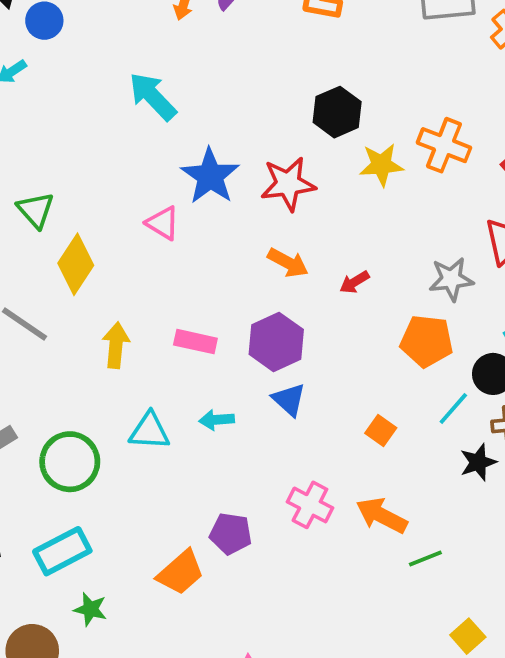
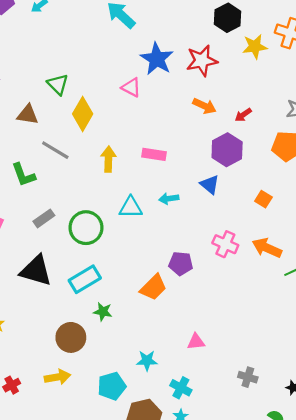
purple hexagon: (276, 342) -> (227, 150), moved

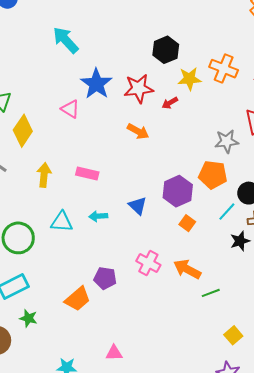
red arrow: (243, 115) -> (170, 103), moved
purple hexagon: (227, 150) -> (178, 191), moved

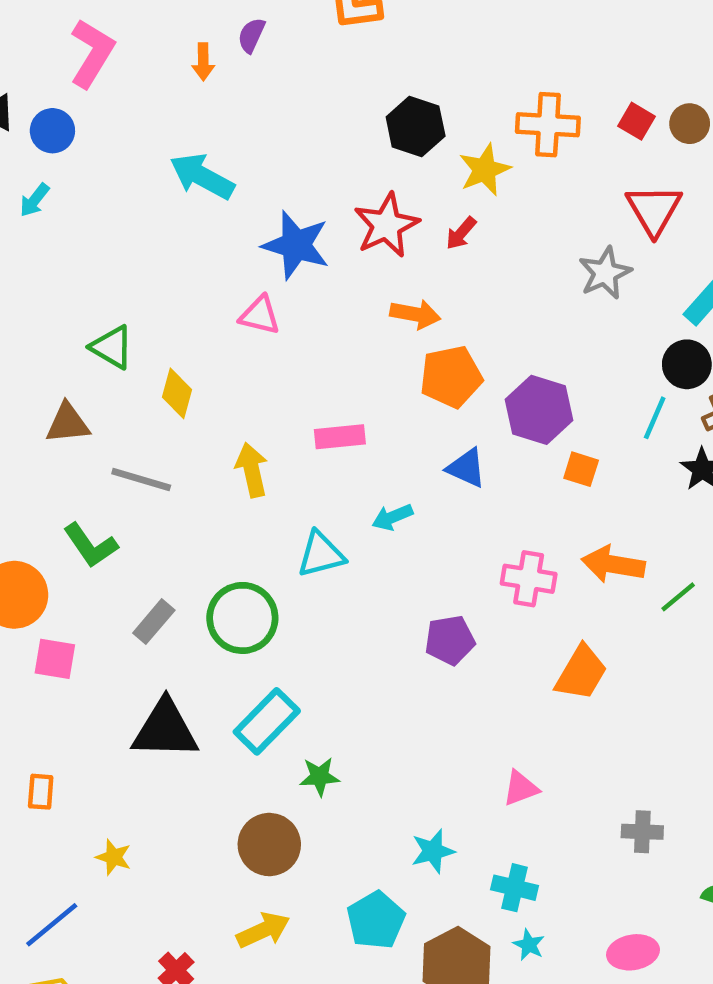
yellow diamond: (23, 131) -> (177, 393), size x0.7
orange pentagon: (213, 175) -> (451, 377), moved
orange trapezoid: (78, 299) -> (581, 673), moved

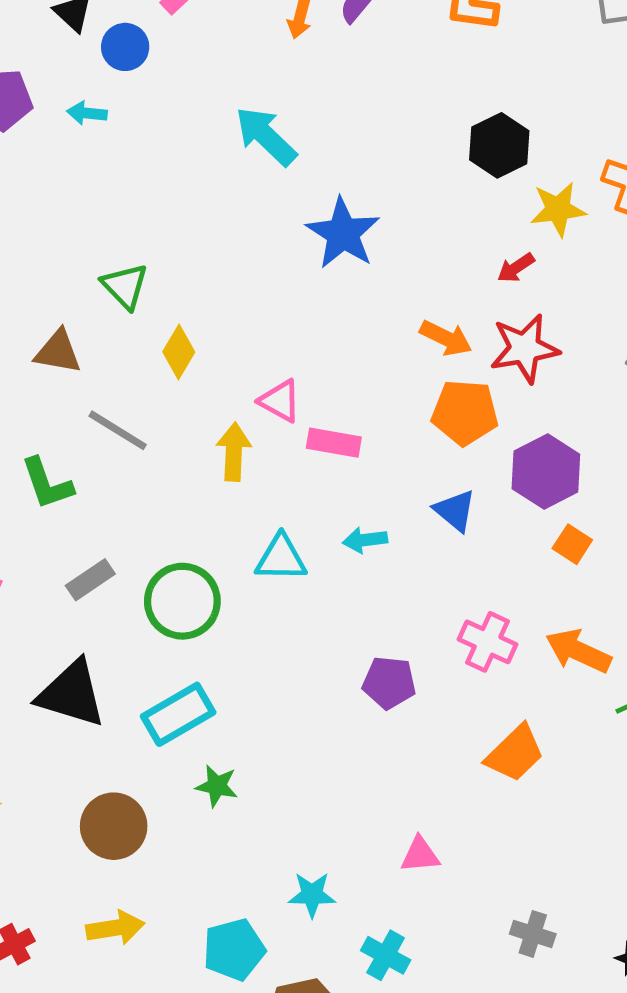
cyan arrow: (34, 200) -> (87, 113), turned 42
red star: (386, 225) -> (525, 348), moved
pink triangle: (260, 315) -> (280, 401), moved
brown circle: (269, 845) -> (114, 826), moved

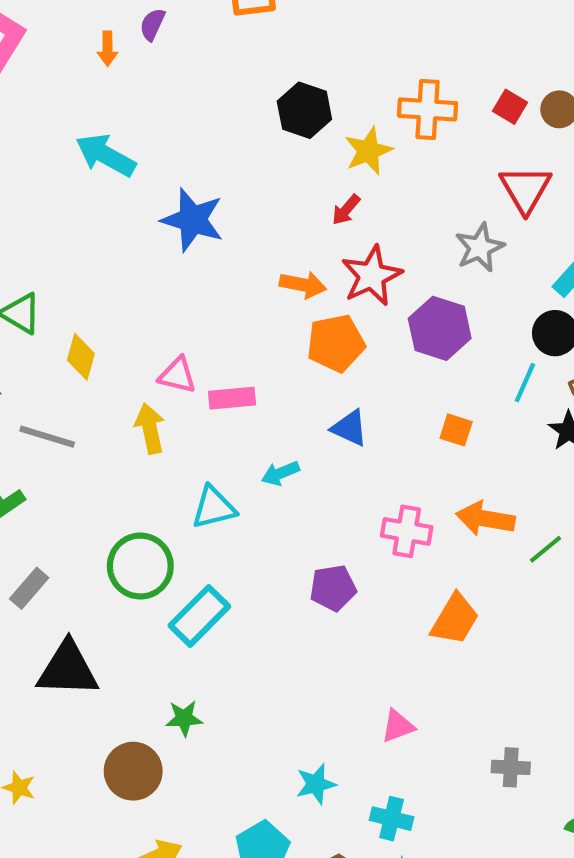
purple hexagon: (546, 471) -> (440, 328), moved
gray rectangle: (90, 580) -> (29, 588), moved
cyan rectangle: (178, 714) -> (199, 616), moved
green star: (217, 786) -> (184, 718), moved

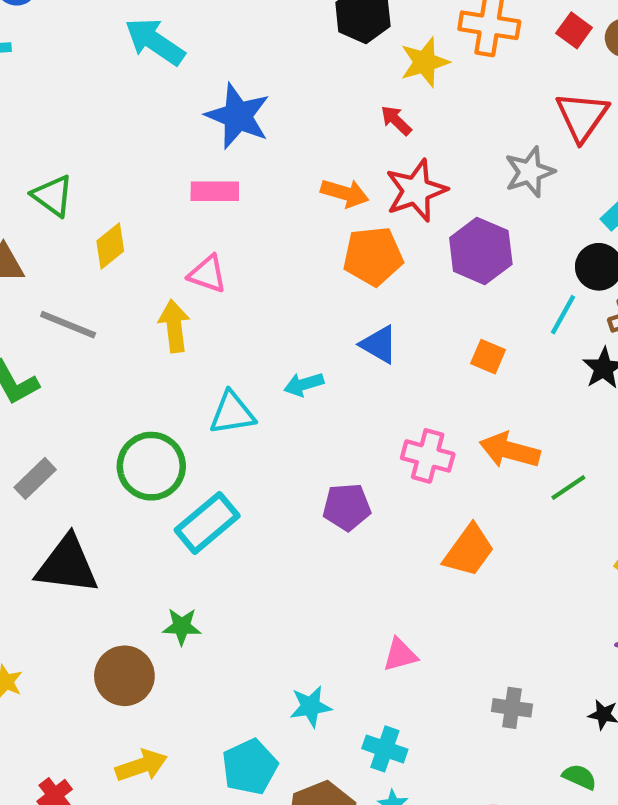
red arrow: (346, 210) -> (396, 120), turned 88
yellow diamond: (81, 357) -> (110, 246), turned 30
pink rectangle: (232, 398) -> (215, 191), moved

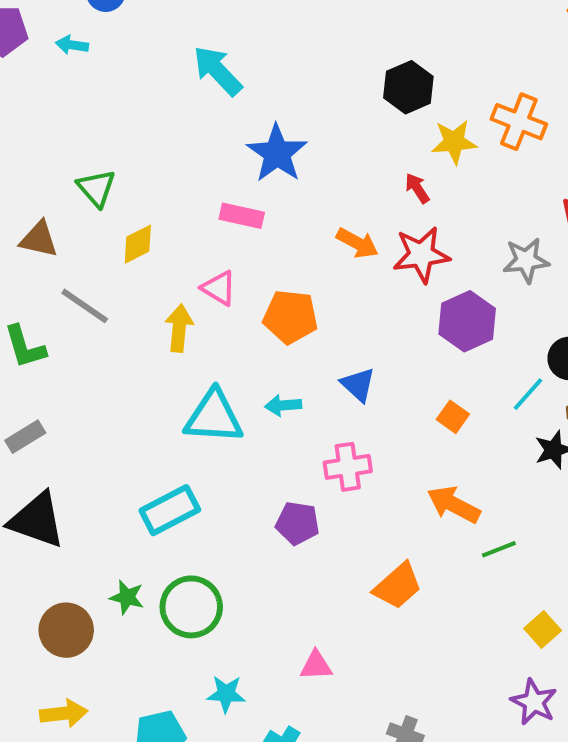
orange pentagon: (373, 256) -> (290, 317), moved
cyan triangle: (232, 413) -> (214, 417), size x1.4
pink cross: (428, 456) -> (348, 467), moved, turned -36
green circle: (151, 466) -> (191, 607), moved

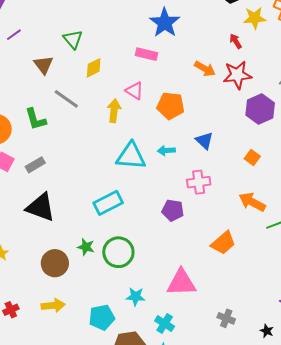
brown triangle: (39, 239) -> (43, 65), turned 40
pink triangle: (316, 665) -> (181, 283), size x1.8

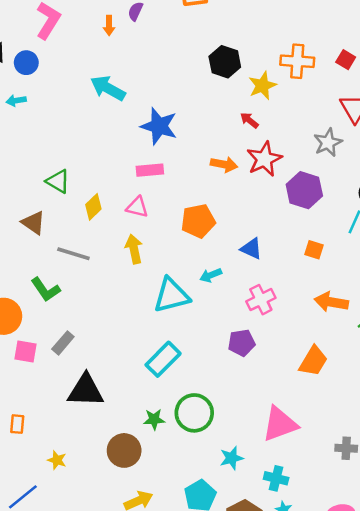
pink triangle: (134, 91) -> (137, 207), moved

